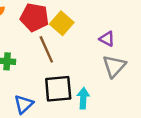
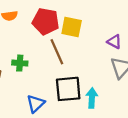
yellow square: (62, 23) -> (72, 27), turned -30

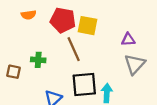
purple triangle: (114, 42) -> (128, 40), turned -32

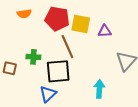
purple triangle: (128, 40) -> (105, 31), moved
black square: (84, 85) -> (58, 71), moved

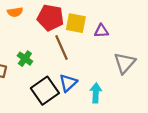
green cross: (33, 57) -> (25, 59), turned 32
black square: (58, 71) -> (45, 91), moved, turned -30
blue triangle: (48, 94) -> (68, 83), moved

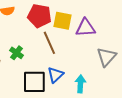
purple triangle: (101, 31) -> (85, 28), size x1.5
black square: (45, 91) -> (34, 82), turned 35

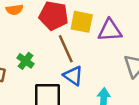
blue triangle: (55, 75) -> (73, 76), moved, turned -42

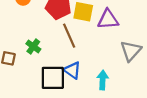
blue triangle: (73, 76) -> (72, 70), moved

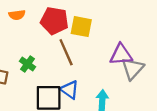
purple triangle: (108, 19) -> (121, 55), moved

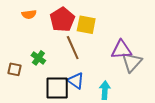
red pentagon: (54, 21) -> (62, 20), turned 30

